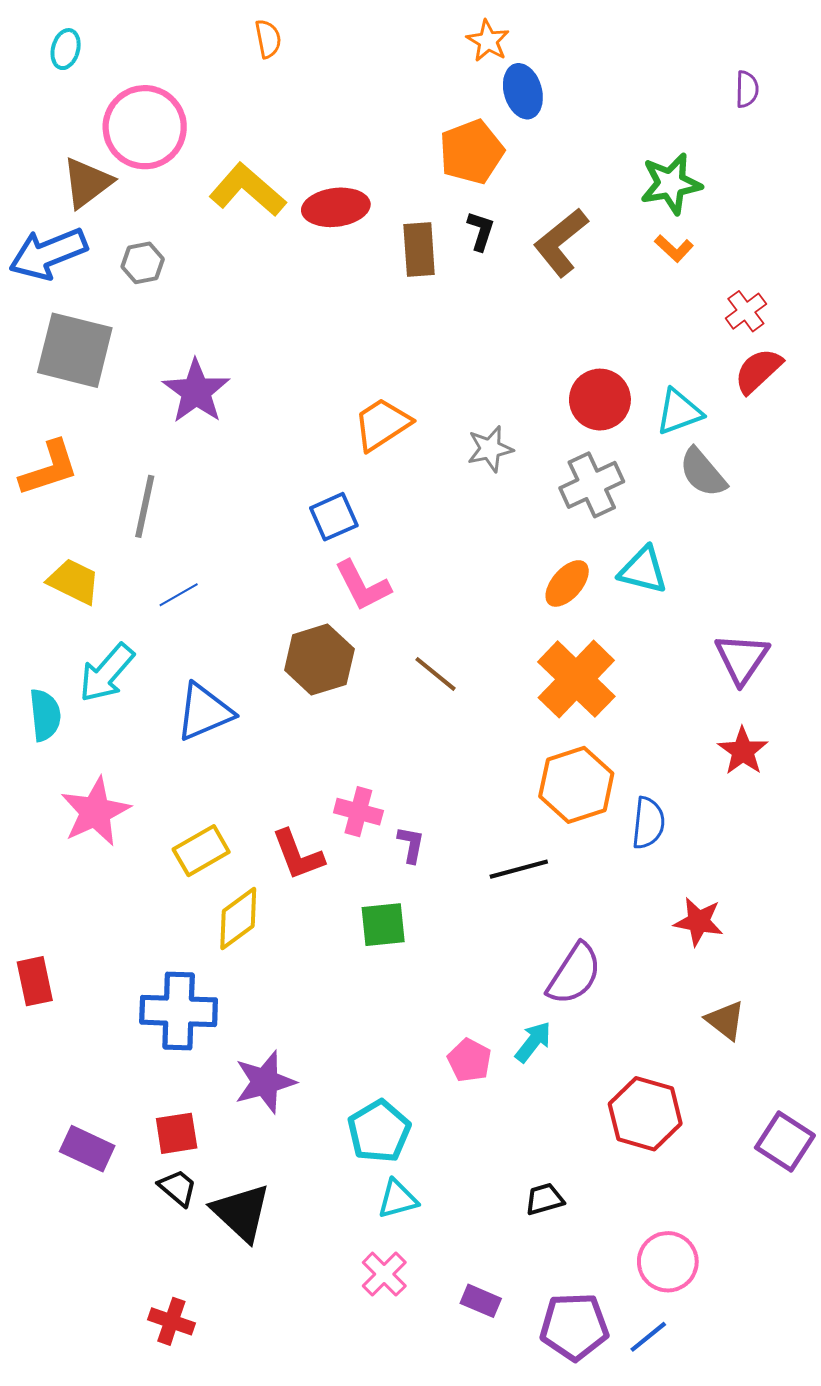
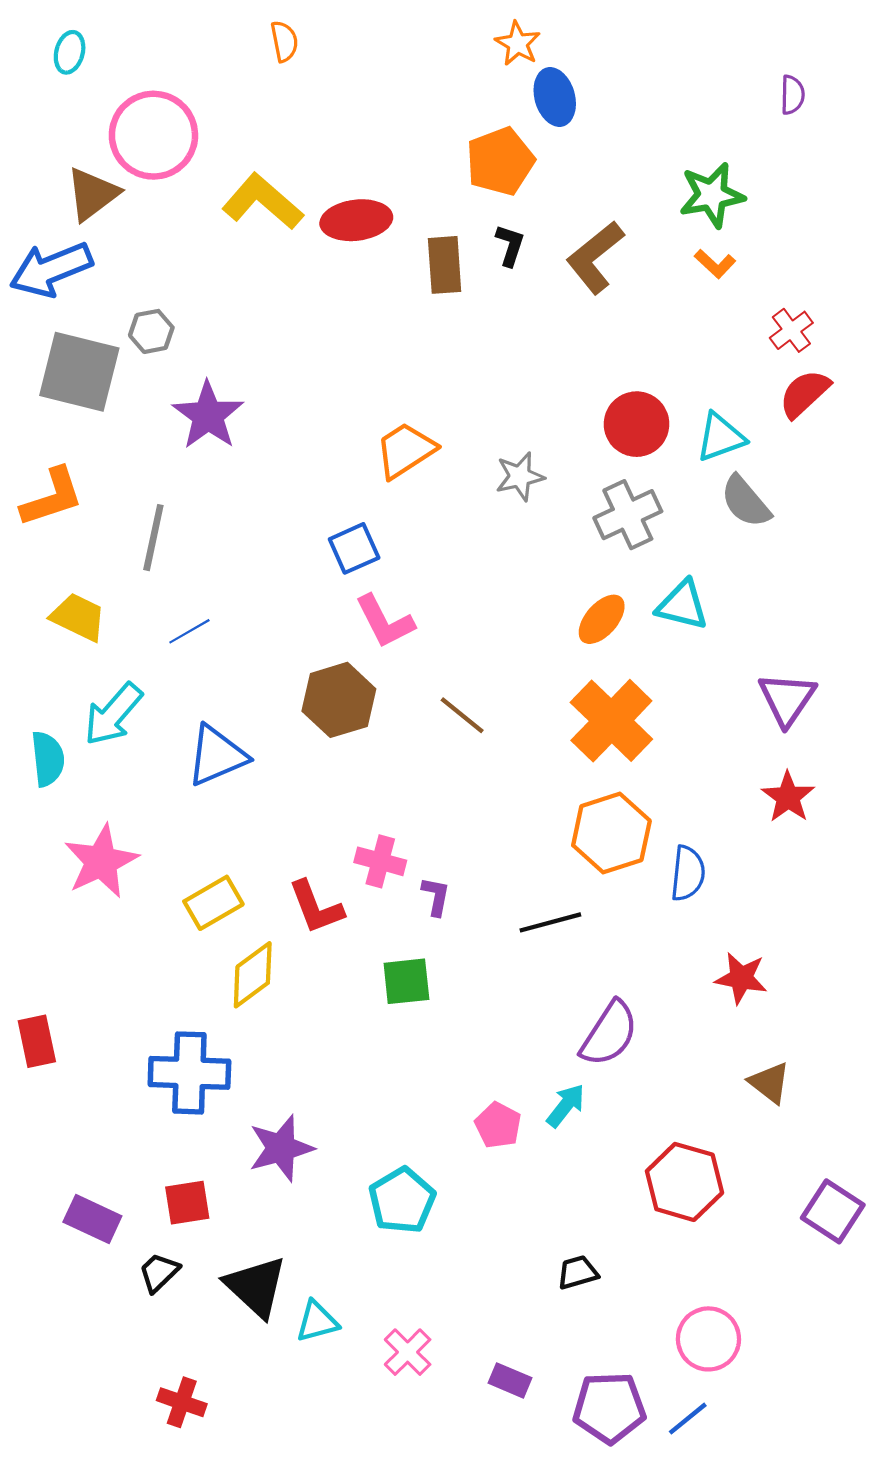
gray hexagon: (143, 263) -> (151, 331), moved
black trapezoid: (178, 1188) -> (159, 1272), moved, turned -84
cyan triangle: (397, 1199) -> (317, 1322), moved

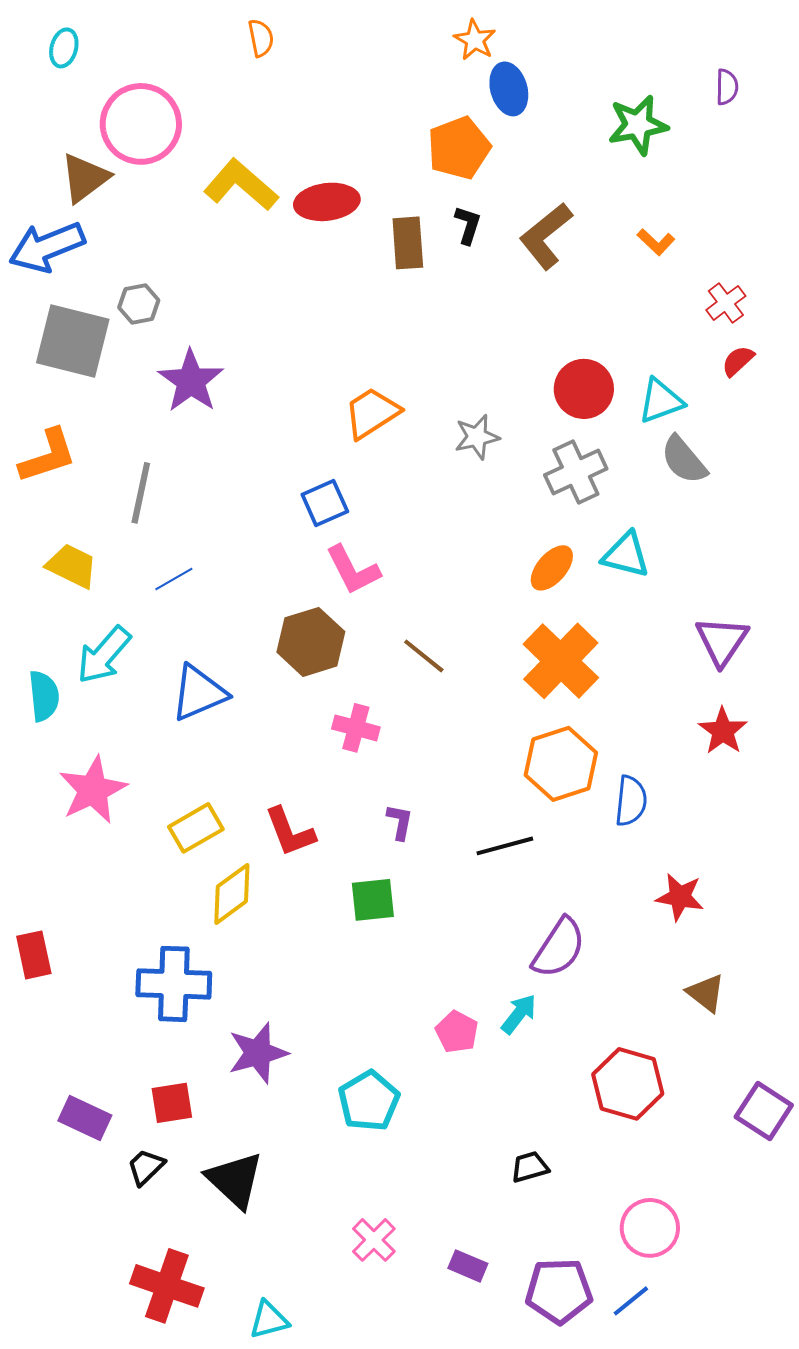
green star: (712, 195) -> (638, 125), moved
red semicircle: (804, 394) -> (738, 361), size x0.7
pink cross: (380, 861) -> (356, 728), moved
cyan triangle: (317, 1322) -> (269, 1320), moved
red cross: (182, 1402) -> (167, 1286), size x1.6

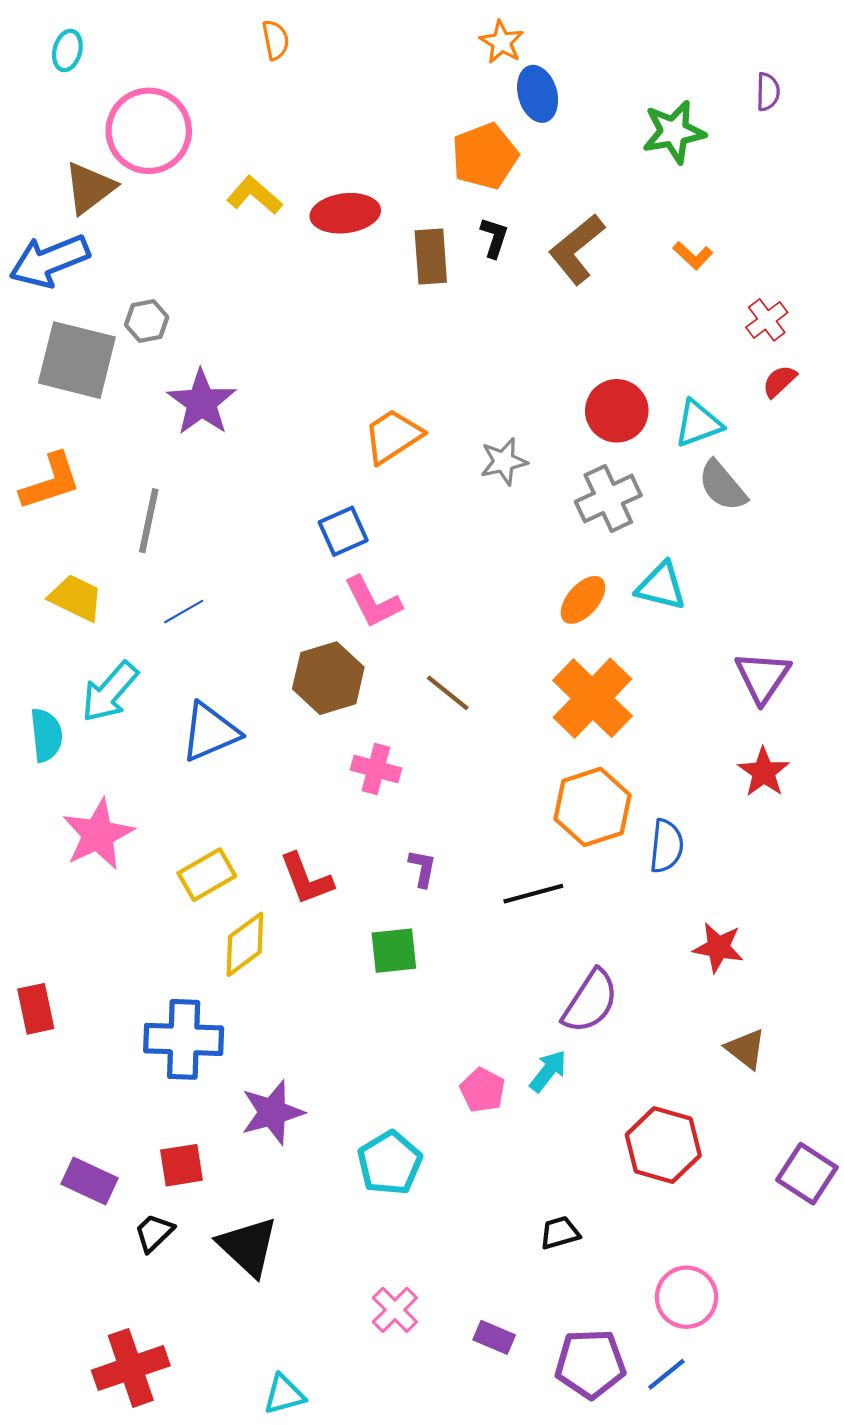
yellow L-shape: (241, 185) -> (254, 195), size x0.7
red cross: (167, 1286) -> (131, 1368), moved, turned -38

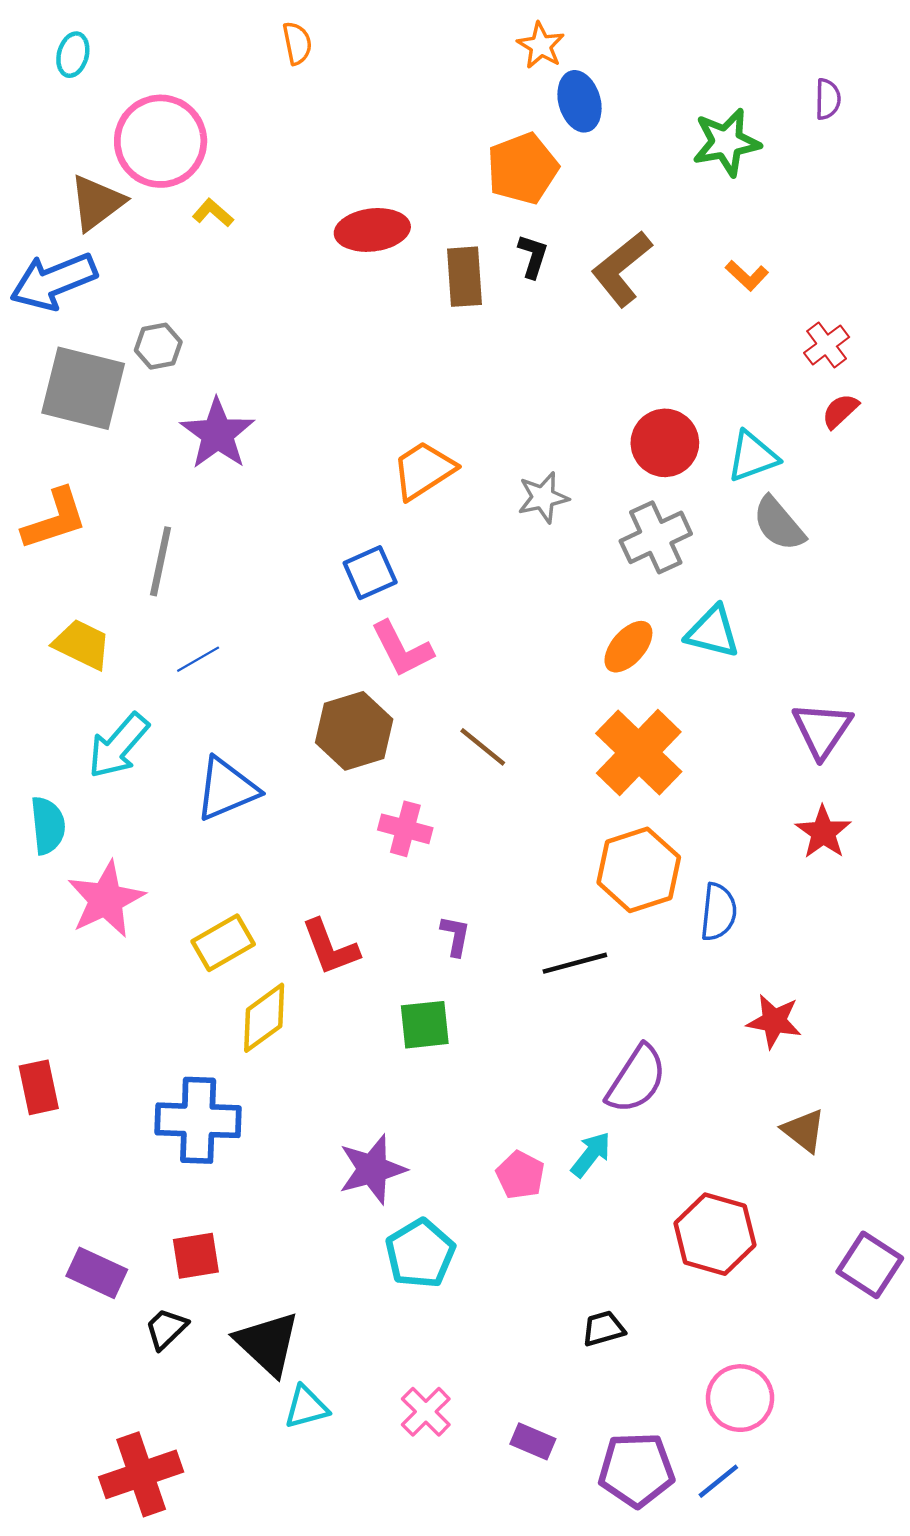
yellow L-shape: (254, 195) -> (213, 213), moved, size x0.7
cyan semicircle: (46, 735) -> (48, 825), moved
purple star: (272, 1112) -> (372, 1169), moved
cyan triangle: (284, 1394) -> (306, 1407), moved

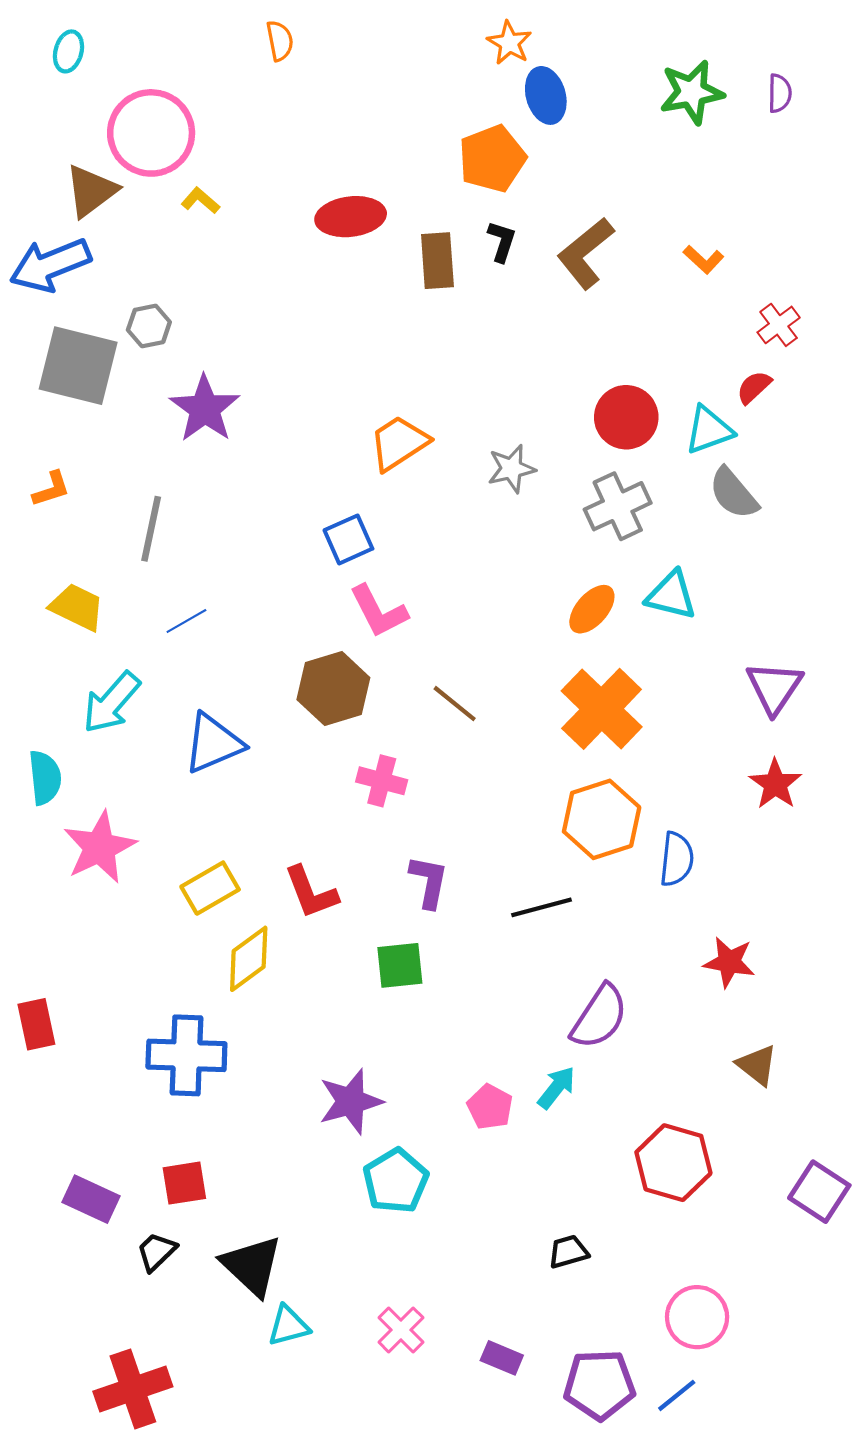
green star: (726, 142) -> (692, 92), moved
red semicircle: (840, 411) -> (754, 387), moved
orange L-shape: (55, 519) -> (51, 489), size x0.6
purple L-shape: (455, 936) -> (429, 882), size x1.4

